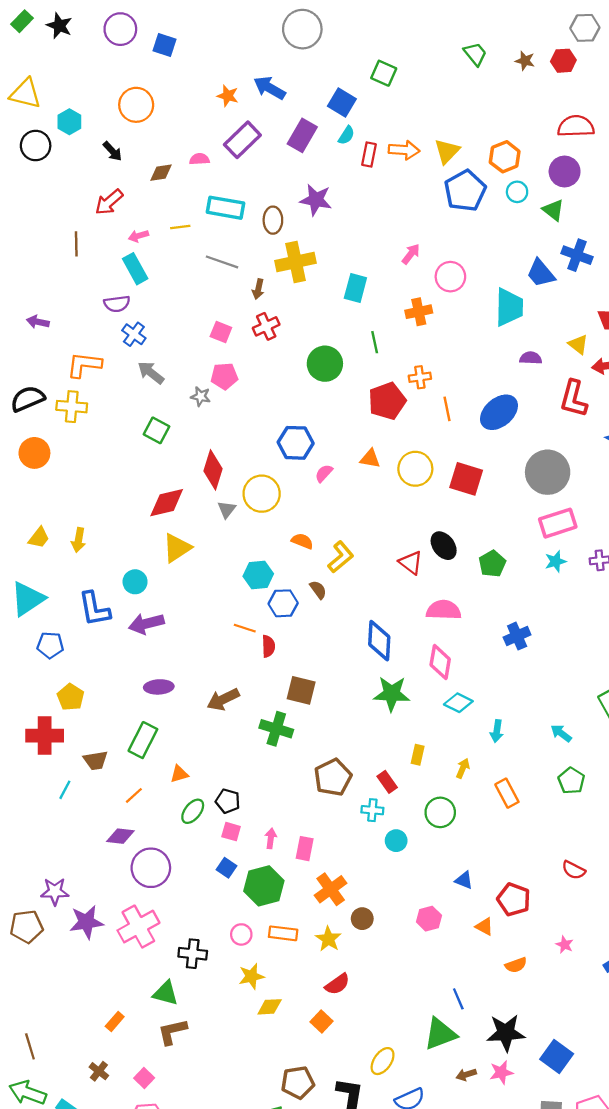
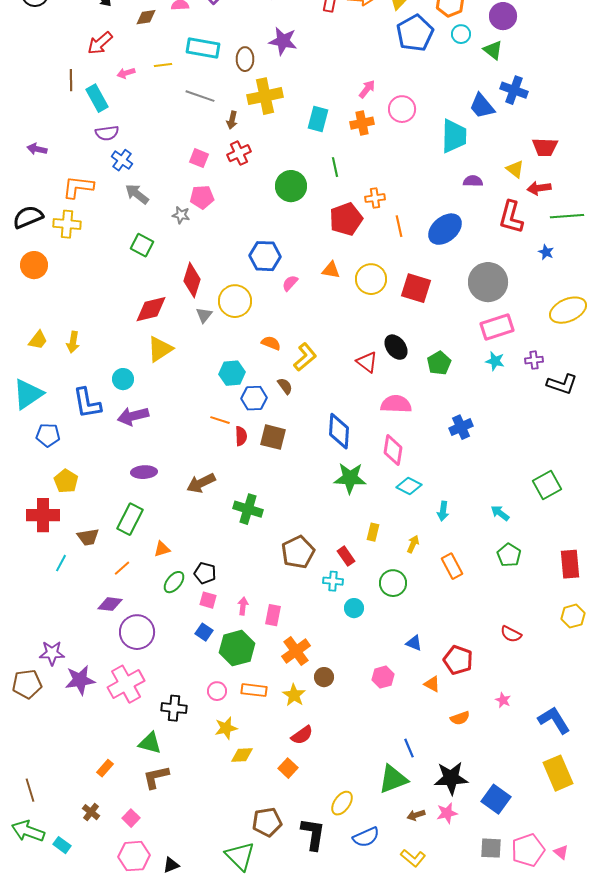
cyan rectangle: (135, 269) -> (97, 98), moved
orange cross: (419, 312) -> (362, 123), moved
cyan star: (556, 561) -> (495, 361), turned 30
brown square: (301, 690) -> (273, 437), moved

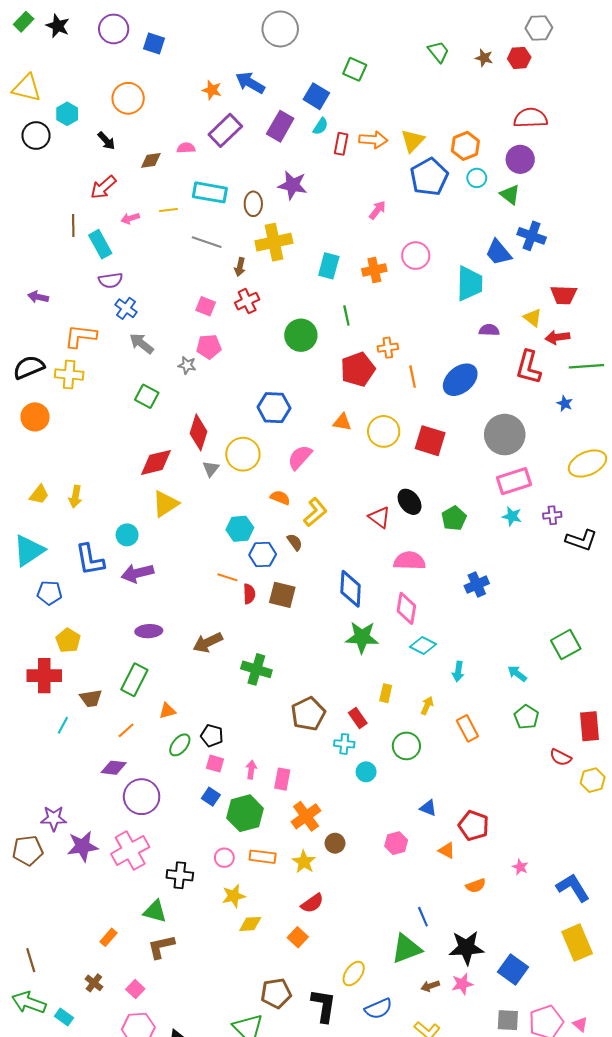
pink arrow: (367, 89) -> (377, 210), moved
pink semicircle: (290, 283) -> (300, 457), moved, size x1.5
red semicircle: (511, 634) -> (561, 757), moved

